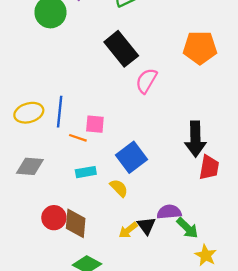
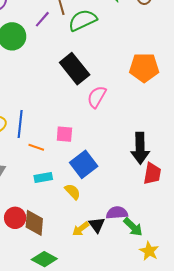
pink square: (95, 124) -> (64, 134), moved

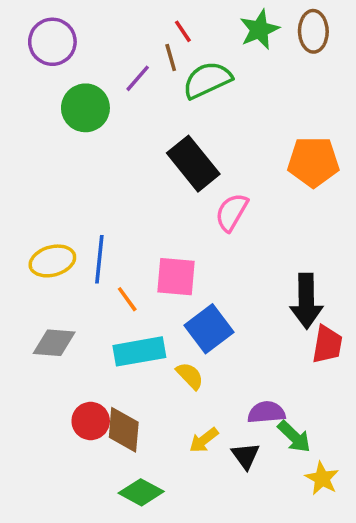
pink square: (64, 134) -> (176, 277), size x1.4
orange line: (36, 147) -> (127, 299), turned 35
cyan rectangle: (43, 177) -> (139, 351), size x1.6
black triangle: (97, 225) -> (246, 456), moved

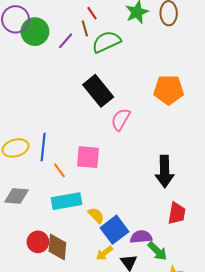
green circle: (85, 108) -> (35, 32), moved
blue square: (209, 329) -> (115, 230), moved
red trapezoid: (327, 344) -> (177, 213), moved

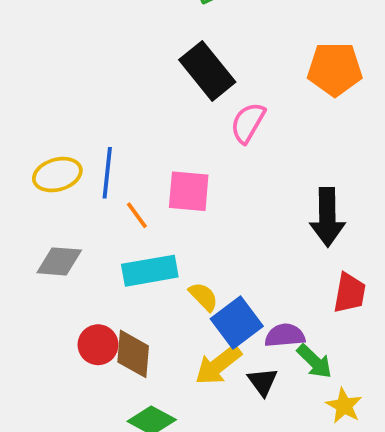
yellow arrow: (104, 253) -> (218, 365), size x1.5

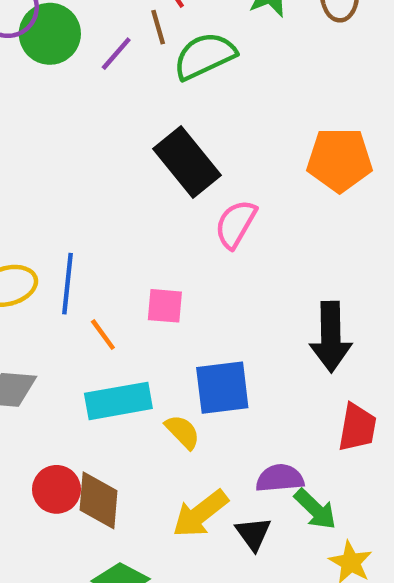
pink square: (189, 191) -> (165, 306), size x0.7
blue square: (237, 323) -> (222, 388), moved, turned 30

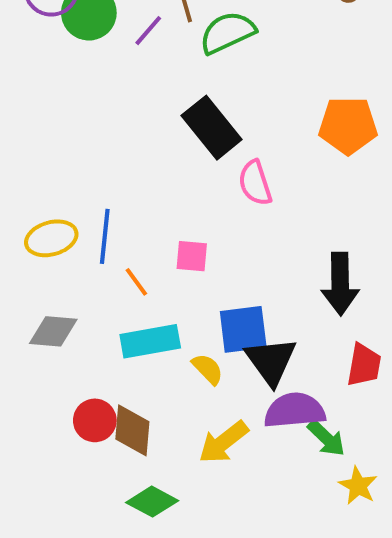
pink semicircle: (236, 224) -> (255, 183), turned -48
purple semicircle: (280, 478) -> (295, 411), size x1.4
black triangle: (253, 534) -> (271, 361), moved, size x1.6

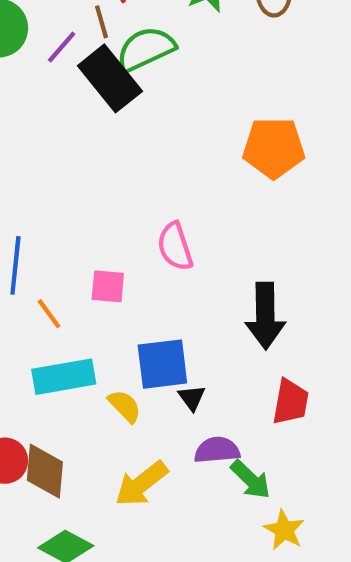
black rectangle: (212, 128) -> (110, 78), moved
pink semicircle: (255, 183) -> (175, 246), moved
black triangle: (271, 361) -> (192, 398), size x0.5
purple semicircle: (295, 411) -> (217, 450), size x0.7

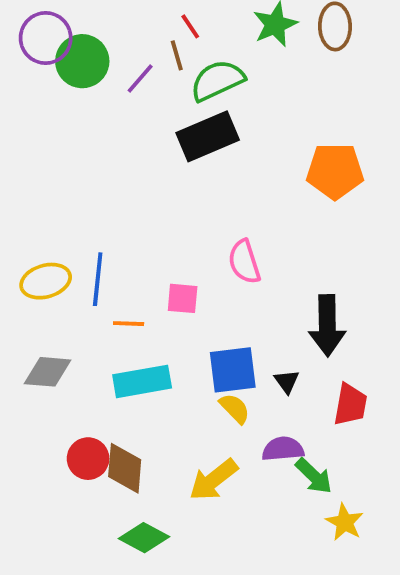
black rectangle: (110, 78) -> (208, 136), moved, turned -74
orange line: (49, 314) -> (129, 324), turned -52
black triangle: (192, 398) -> (287, 381), moved
yellow semicircle: (125, 406) -> (235, 408), moved

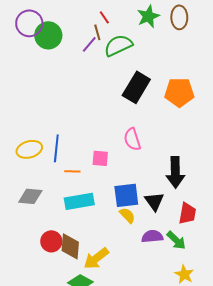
purple line: (140, 79) -> (89, 44), moved
black rectangle: (208, 136) -> (136, 87), moved, turned -36
black triangle: (287, 381) -> (154, 201), size x1.5
green arrow: (314, 476) -> (176, 240), moved
yellow arrow: (213, 480) -> (96, 258), moved

